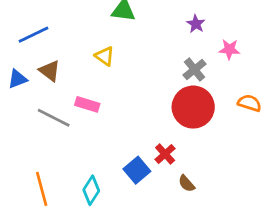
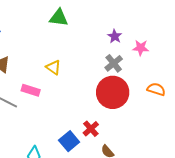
purple star: (196, 24) -> (115, 36), moved
yellow triangle: (105, 56) -> (53, 67), moved

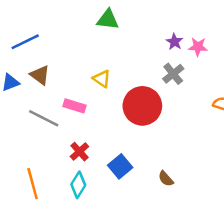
pink star: (141, 48) -> (198, 47), moved
red circle: (113, 92) -> (142, 106), moved
red cross: (91, 129) -> (79, 152), moved

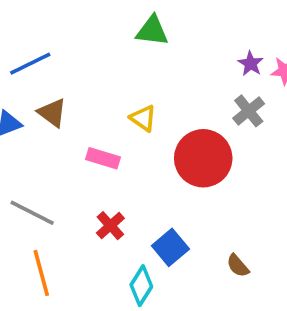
gray line: (44, 118) -> (32, 213), moved
cyan diamond: (78, 185) -> (141, 286), moved

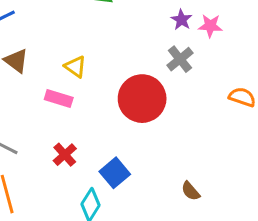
yellow triangle: (143, 118) -> (75, 67), moved
brown semicircle: (238, 266) -> (191, 191), moved

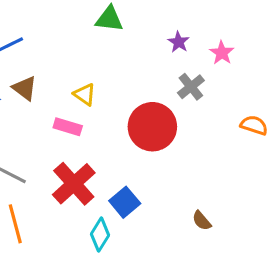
purple star: (181, 20) -> (179, 42), moved
pink star: (210, 26) -> (222, 53), turned 30
red cross: (65, 155) -> (74, 184), size x1.8

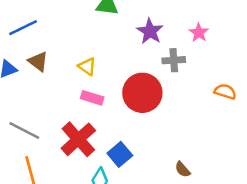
purple star: (179, 42) -> (150, 31), moved, size x1.5
gray cross: (191, 87) -> (174, 60), turned 35
pink rectangle: (68, 127) -> (92, 98), moved

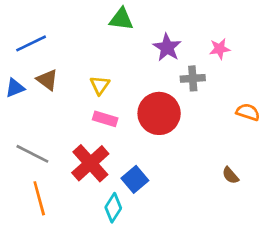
pink star: (199, 33) -> (220, 49), turned 30
yellow triangle: (87, 66) -> (100, 85), turned 30
brown semicircle: (183, 169) -> (230, 175), moved

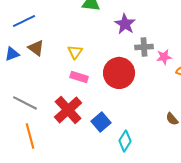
pink star: (220, 49) -> (164, 57), moved
cyan diamond: (113, 208) -> (125, 141), moved

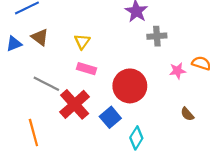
pink star: (164, 57) -> (177, 71), moved
red circle: (119, 73) -> (130, 86), moved
gray line: (25, 103) -> (46, 84), moved

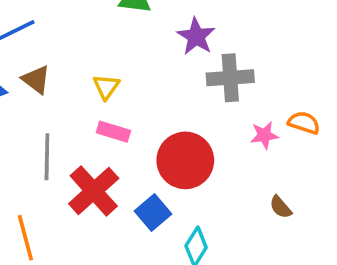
gray cross: (157, 36) -> (230, 78), size x1.4
gray line: (46, 84) -> (47, 157), turned 64

